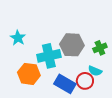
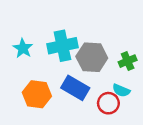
cyan cross: (49, 56) -> (62, 46), moved
blue rectangle: (65, 84) -> (75, 88), moved

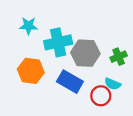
cyan star: (23, 48) -> (28, 26), moved, turned -30
orange hexagon: (37, 94) -> (31, 71), moved

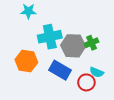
cyan star: (28, 26) -> (28, 11), moved
green cross: (119, 57) -> (92, 43), moved

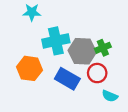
cyan semicircle: (97, 72) -> (110, 96), moved
red circle: (86, 82) -> (97, 73), moved

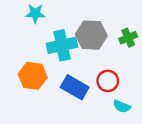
green cross: (103, 48) -> (128, 38), moved
gray hexagon: (82, 51) -> (91, 35), moved

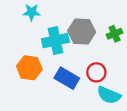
cyan semicircle: (122, 106) -> (109, 95), size x1.5

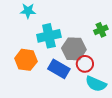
gray hexagon: (82, 31) -> (74, 49), moved

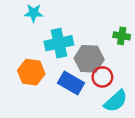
green cross: (101, 30) -> (122, 36), turned 32
cyan semicircle: (96, 84) -> (116, 101), turned -65

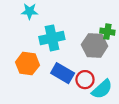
gray hexagon: (89, 59) -> (95, 45), moved
red circle: (102, 77) -> (85, 80), moved

